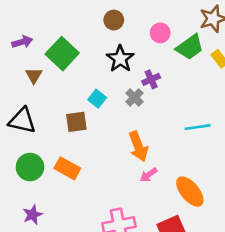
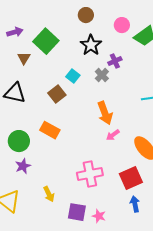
brown square: (76, 122) -> (57, 94), turned -30
green circle: (30, 167) -> (19, 141), moved

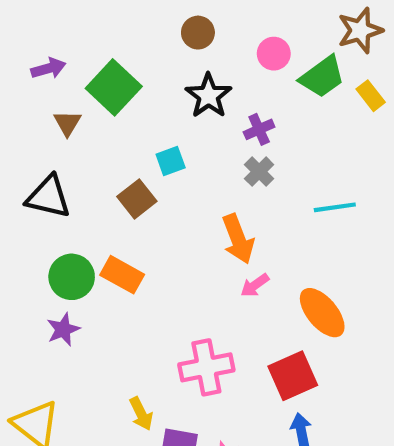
gray cross: (102, 75) -> (259, 172), moved
cyan square: (73, 76) -> (171, 161), turned 32
green circle: (19, 141) -> (72, 277), moved
purple star: (23, 166) -> (63, 329), moved
yellow arrow: (49, 194) -> (141, 414), moved

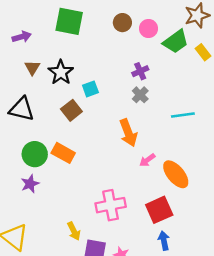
brown circle: (198, 33) -> (122, 23), moved
green square: (114, 87) -> (69, 21), moved, turned -32
black star: (208, 96) -> (61, 72), moved
pink arrow: (255, 285) -> (147, 160), moved

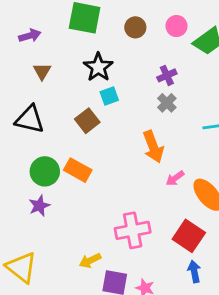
brown circle: (122, 23) -> (135, 27), moved
black star: (61, 72) -> (98, 67), moved
red square: (159, 210) -> (189, 236), turned -32
yellow arrow: (74, 231) -> (90, 261), turned 90

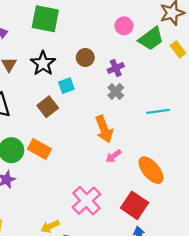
brown circle: (135, 27) -> (85, 57), moved
black star: (98, 67) -> (43, 63), moved
pink arrow: (175, 178) -> (113, 156), moved
pink cross: (133, 230) -> (86, 201), turned -32

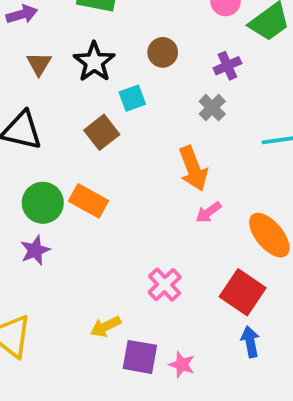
purple cross: (116, 68) -> (227, 66), moved
pink cross: (86, 201) -> (165, 285), size x0.7

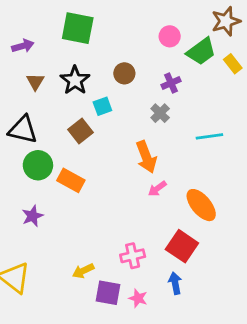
green circle: (43, 203) -> (38, 165), moved
pink cross: (165, 285) -> (133, 256), moved, turned 30
blue arrow: (250, 342) -> (175, 283), moved

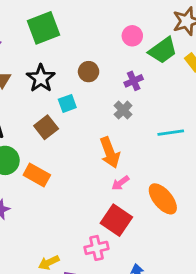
green square: (78, 28) -> (43, 28), turned -32
red square: (182, 246) -> (116, 220), moved

